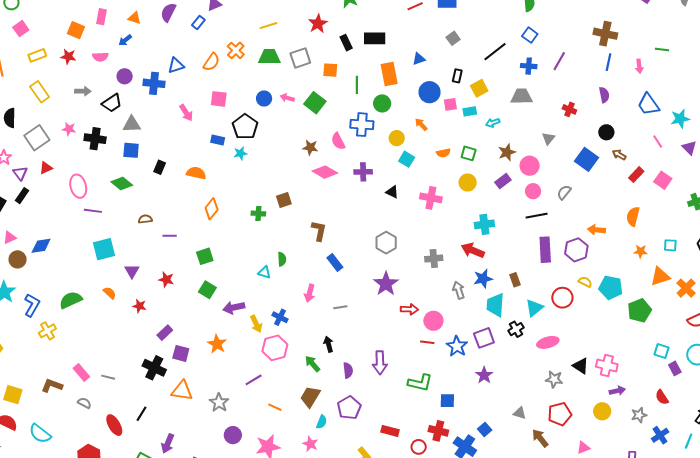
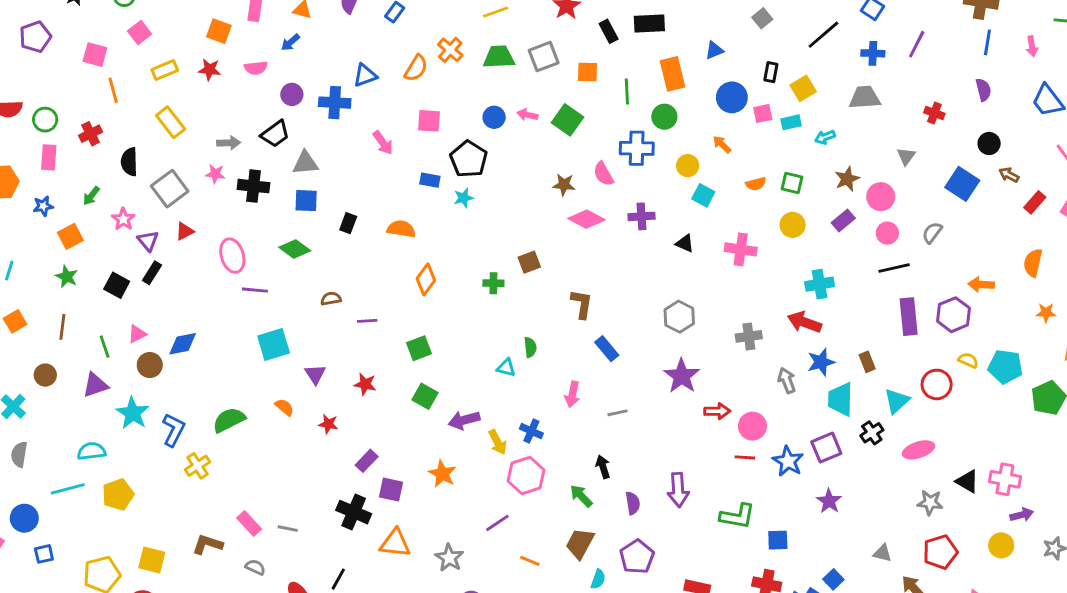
gray arrow: (83, 91) -> (229, 143), moved

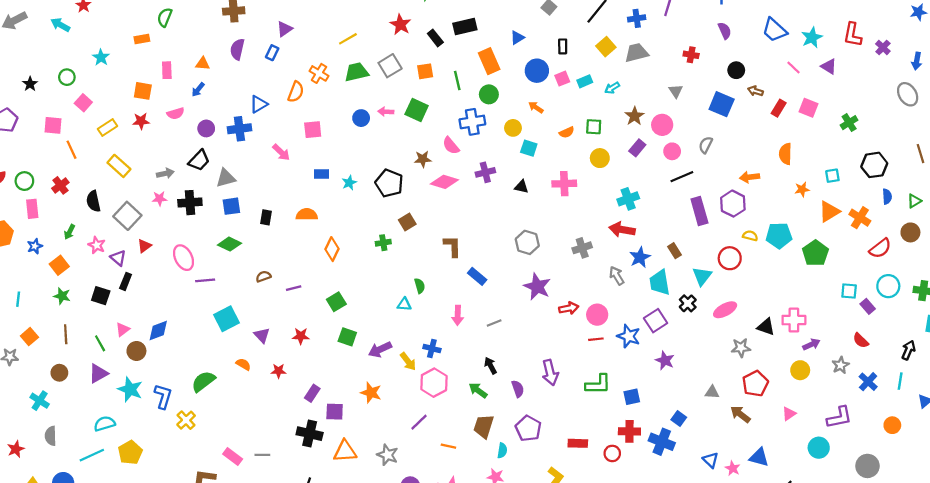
yellow square: (803, 88) -> (606, 47), moved
black pentagon: (469, 159) -> (389, 183), moved

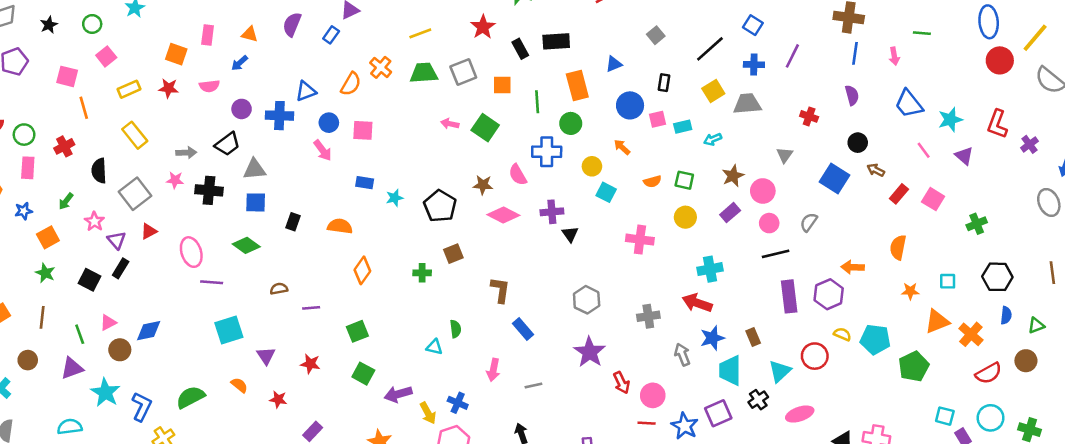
blue circle: (361, 118) -> (329, 123), moved
black triangle: (521, 187) -> (570, 234), moved, turned 32
red arrow: (569, 308) -> (621, 383), turned 66

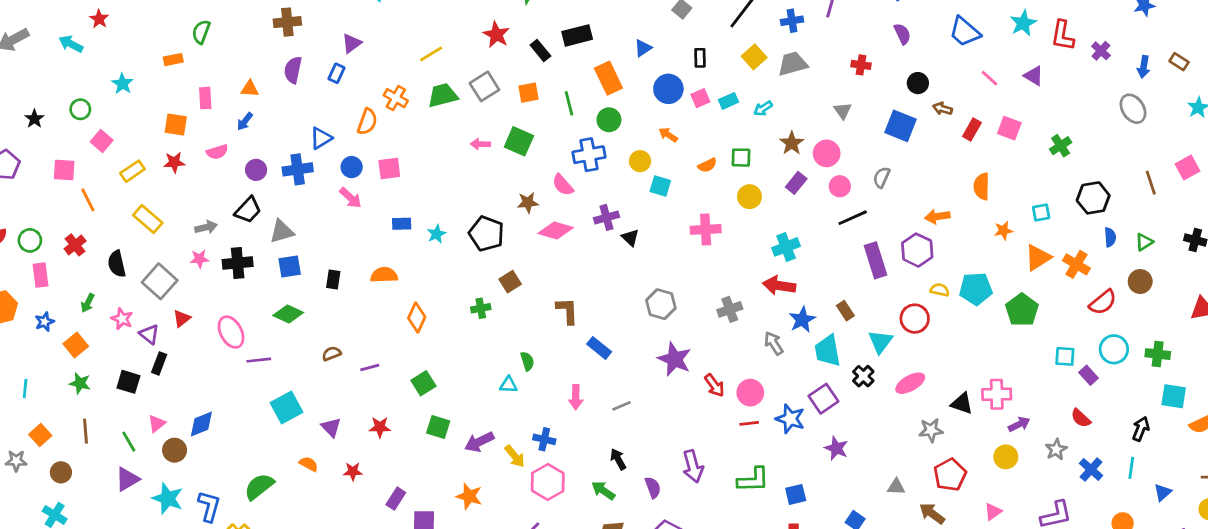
cyan star: (950, 120) -> (1023, 23), moved
brown circle: (28, 360) -> (61, 472), moved

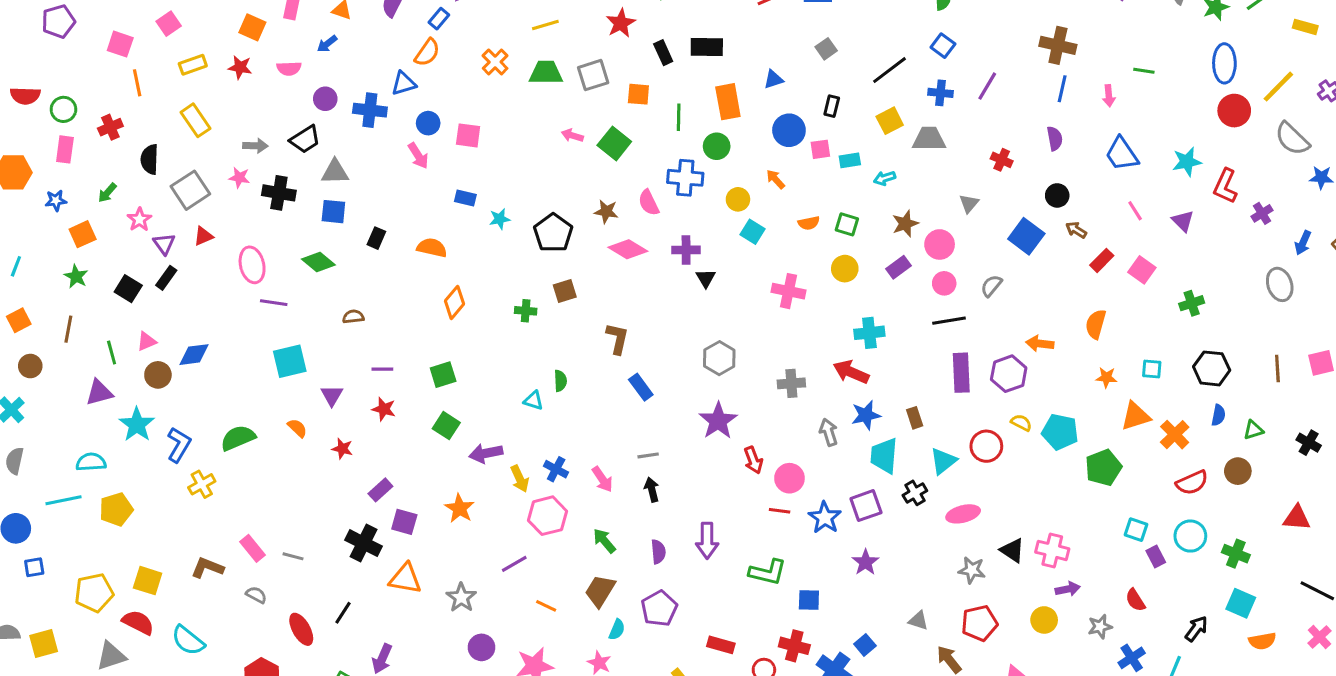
orange semicircle: (367, 122) -> (427, 53), moved
purple line: (370, 367) -> (382, 369), moved
pink arrow: (576, 397) -> (602, 479), moved, turned -50
black arrow: (618, 459) -> (652, 490), moved

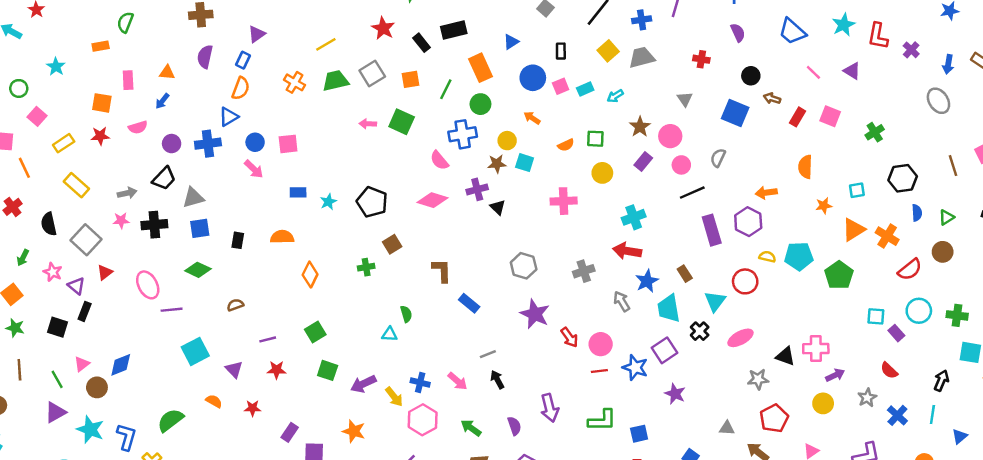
green line: (679, 117) -> (446, 89), turned 40
brown star: (606, 211) -> (497, 164), moved

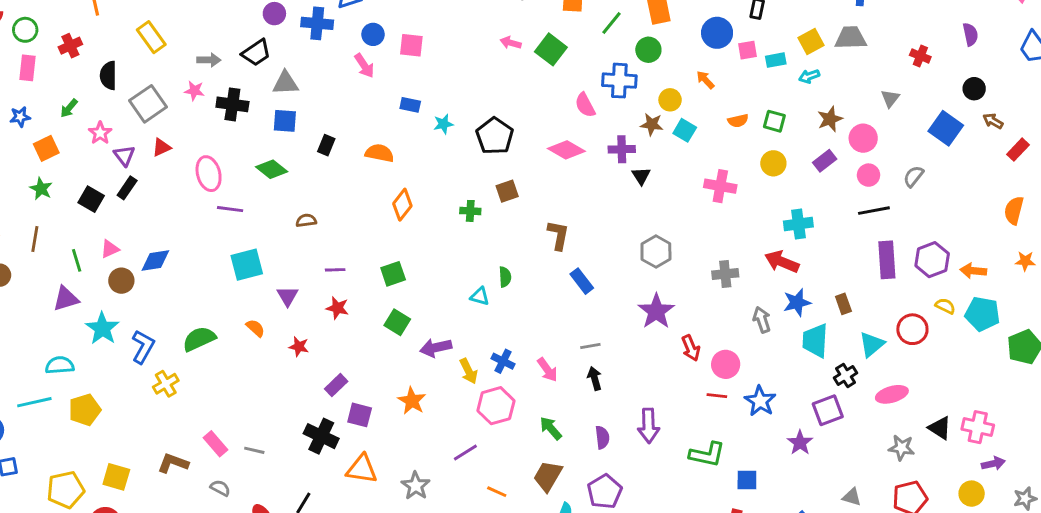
yellow square: (608, 51) -> (811, 42), moved
orange arrow: (766, 193) -> (973, 271), moved
purple square: (664, 350) -> (828, 410), moved

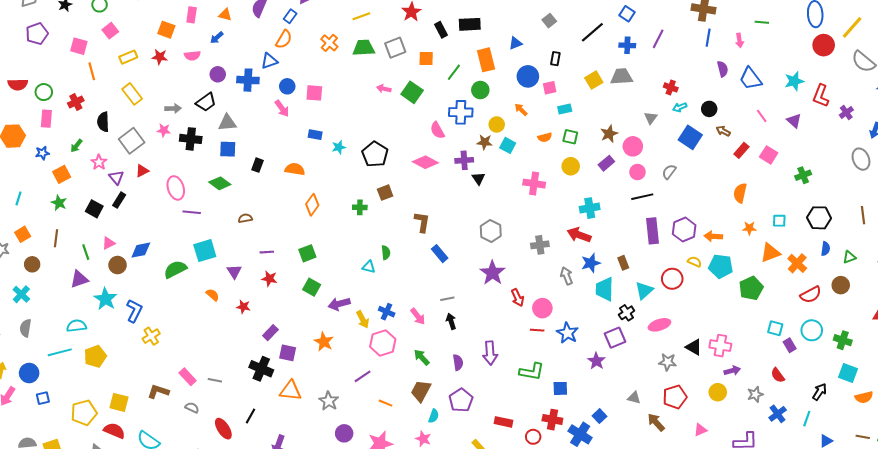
purple semicircle: (970, 34) -> (723, 69), moved
cyan rectangle: (776, 60) -> (565, 109), moved
cyan arrow: (809, 76) -> (680, 107), moved
green semicircle: (199, 339) -> (175, 269), moved

